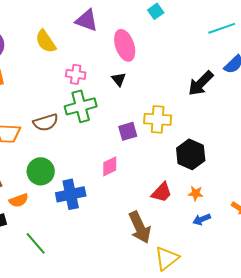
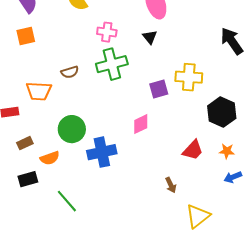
black arrow: (201, 83) -> (232, 41), turned 100
brown semicircle: (46, 122) -> (70, 72), moved, size x0.7
brown arrow: (140, 227) -> (171, 185), size x0.5

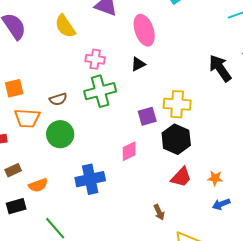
orange square: (26, 36) -> (14, 88), moved
black triangle: (150, 37) -> (138, 64), turned 42
black hexagon: (222, 112) -> (176, 139), moved
green circle: (72, 129) -> (60, 134), moved

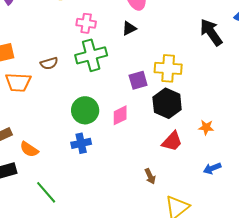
green circle: (60, 134) -> (85, 110), moved
orange star: (215, 178) -> (206, 127), moved
blue cross: (90, 179) -> (81, 143), size x0.7
orange semicircle: (38, 185) -> (29, 149), turned 54

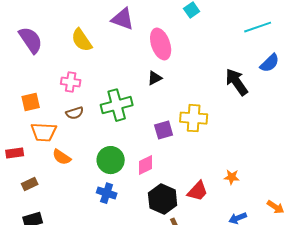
pink cross: (86, 23) -> (71, 82), moved
black hexagon: (167, 103) -> (163, 199), moved
blue cross: (81, 143) -> (107, 193), turned 30
orange semicircle: (29, 149) -> (62, 157), moved

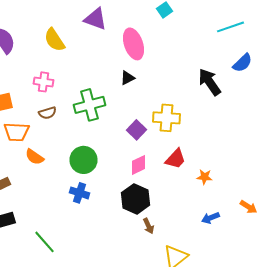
purple square: (164, 130) -> (136, 130), turned -30
pink diamond: (146, 165) -> (138, 165), moved
red trapezoid: (198, 191) -> (176, 159), moved

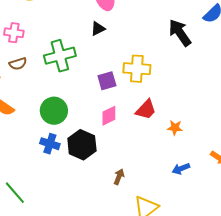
purple square: (136, 130) -> (107, 81), turned 30
black hexagon: (136, 199) -> (82, 145), moved
brown arrow: (148, 226) -> (119, 177), turned -133

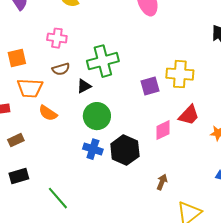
black triangle: (98, 29) -> (84, 86), moved
pink diamond: (109, 116) -> (163, 130), moved

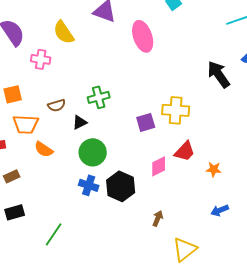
pink cross: (57, 38) -> (41, 59), moved
green cross: (103, 61) -> (99, 97), size x0.7
green line: (58, 198) -> (54, 234), turned 75

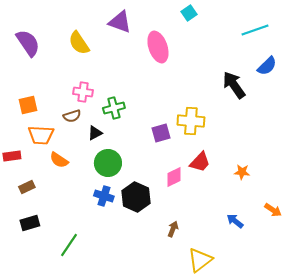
pink cross: (41, 59) -> (83, 92), moved
orange star: (214, 169) -> (242, 172), moved
blue arrow: (220, 210) -> (235, 221), turned 60

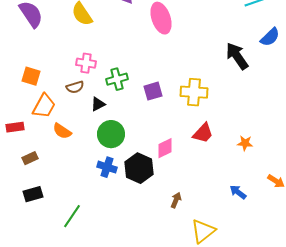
orange square: (28, 105) -> (31, 76), turned 30
purple square: (161, 133) -> (153, 91), moved
orange trapezoid: (41, 135) -> (44, 106), turned -64
pink diamond: (174, 177) -> (165, 148), moved

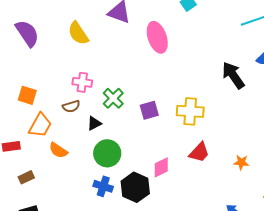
green cross: (117, 79) -> (113, 98), turned -30

